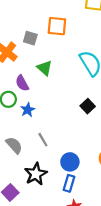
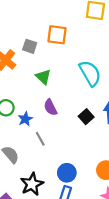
purple semicircle: (22, 83) -> (50, 107), moved
gray line: (43, 140) -> (40, 139), moved

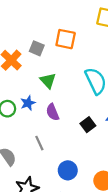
blue star: (25, 119) -> (28, 103), moved
blue circle: (67, 173) -> (68, 170), moved

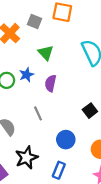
purple semicircle: (53, 112) -> (50, 83), turned 35
black square: (88, 125) -> (90, 111), moved

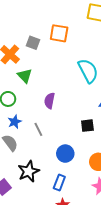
green triangle: (46, 53) -> (25, 76), moved
blue star: (26, 75) -> (15, 122), moved
black square: (90, 111) -> (87, 126), turned 32

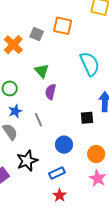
green triangle: (25, 76) -> (42, 71), moved
blue rectangle: (59, 183) -> (57, 173), turned 42

